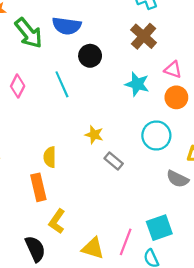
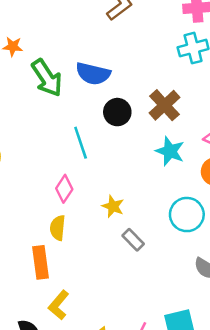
brown cross: (144, 36) -> (165, 105), moved
pink diamond: (18, 86) -> (64, 189), moved

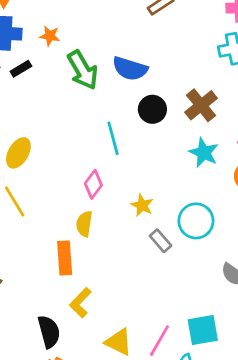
cyan circle: (187, 215) -> (196, 221), moved

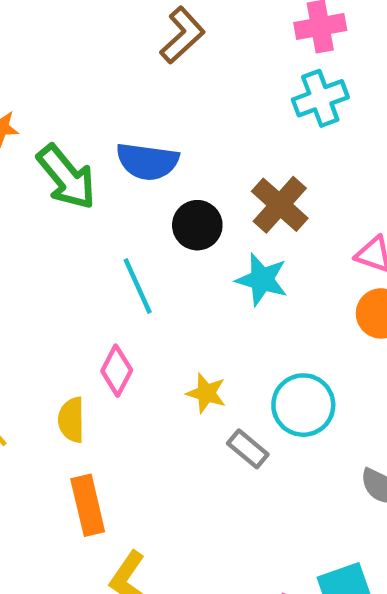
cyan star: (204, 153) -> (262, 280), moved
yellow semicircle: (84, 224) -> (71, 420), moved

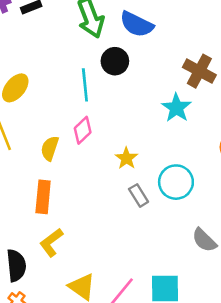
brown cross: (280, 205) -> (199, 71), turned -32
black circle: (197, 225) -> (115, 61), moved
cyan line: (138, 286) -> (85, 85), moved

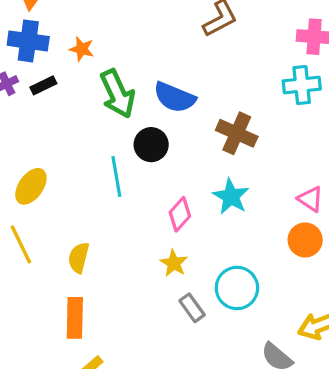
brown cross: (199, 71) -> (237, 133), moved
pink diamond: (83, 130) -> (180, 214), moved

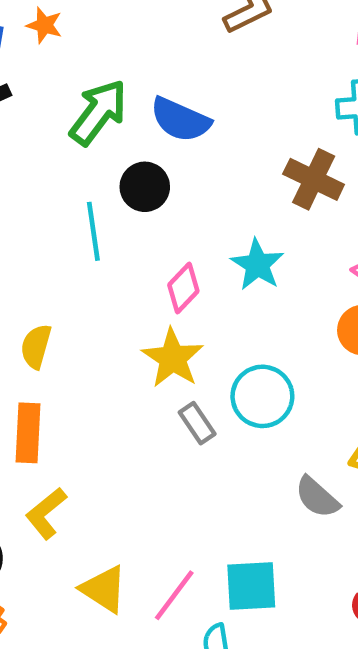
orange star: (82, 49) -> (44, 25), moved
green arrow: (118, 94) -> (98, 112), turned -120
brown cross: (237, 133) -> (314, 179), moved
yellow star: (174, 263) -> (173, 358), size x1.5

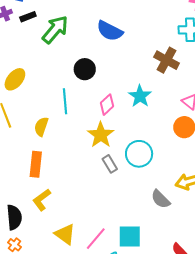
green arrow: (98, 112) -> (55, 30), moved
black circle: (145, 187) -> (85, 69), moved
cyan line: (93, 231) -> (65, 101), moved

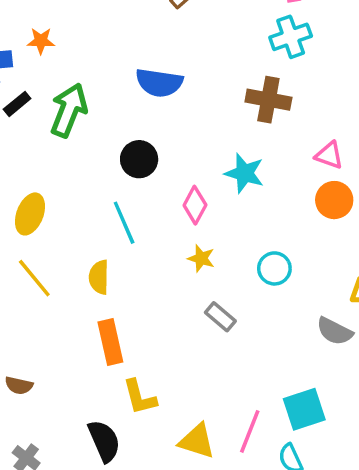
yellow star: (101, 135) -> (201, 258), size x0.6
cyan circle: (139, 154) -> (274, 268), size x0.7
gray rectangle: (110, 164) -> (220, 317), moved
yellow L-shape: (42, 200) -> (140, 397), turned -50

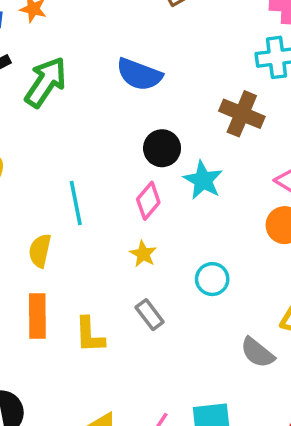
black circle: (139, 159) -> (162, 148), moved
yellow L-shape: (140, 397) -> (90, 335), moved

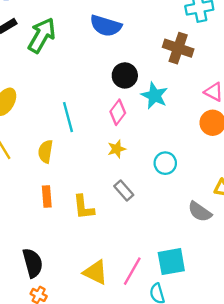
yellow star: (143, 254) -> (117, 149), turned 30
orange rectangle: (37, 316) -> (47, 197), size x0.7

